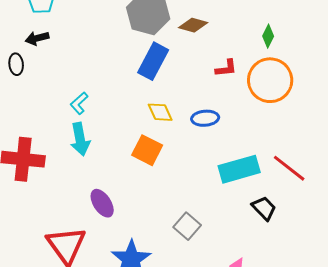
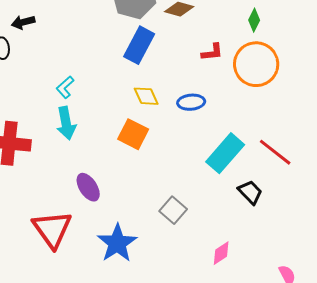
cyan rectangle: (239, 169) -> (225, 153), turned -33

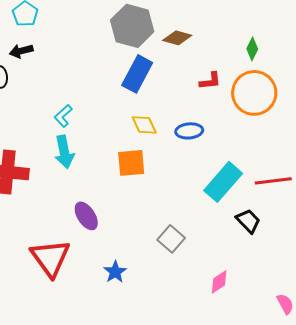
orange square: (133, 134) -> (131, 163), turned -32
red line: (275, 152) -> (273, 181), turned -45
blue star: (117, 243) -> (115, 272), size x0.6

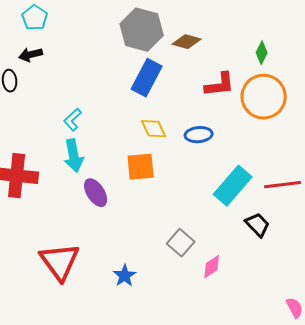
red L-shape: (210, 81) -> (220, 85), size x1.4
purple ellipse: (86, 216) -> (96, 193), moved
pink diamond: (219, 282) -> (212, 267), moved

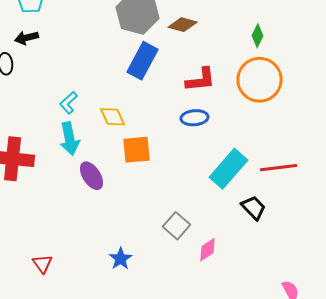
red L-shape: (220, 85) -> (201, 80), moved
yellow diamond: (154, 129) -> (113, 117), moved
red triangle: (60, 262) -> (43, 264), moved, size x0.5

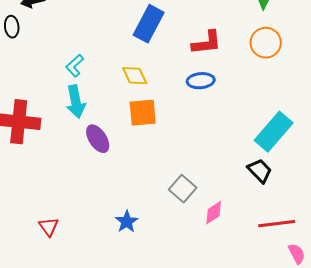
orange circle: (260, 80) -> (266, 43), size x0.7
yellow diamond: (113, 117) -> (135, 76), moved
red line: (279, 168) -> (277, 224), moved
cyan rectangle: (229, 169) -> (274, 132), moved

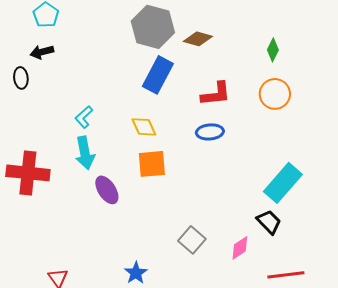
pink diamond: (214, 213) -> (240, 248), moved

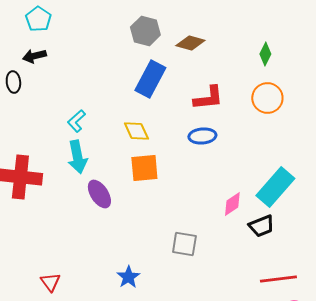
gray hexagon: (153, 27) -> (145, 31), size x0.7
black trapezoid: (269, 222) -> (261, 226), turned 112
gray square: (192, 240) -> (184, 244), turned -32
pink diamond: (240, 248) -> (232, 204), moved

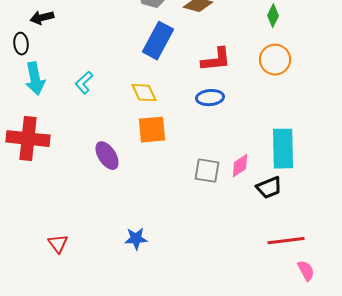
cyan arrow: (77, 157) -> (35, 79), moved
cyan rectangle: (275, 187) -> (283, 149), turned -42
gray square: (184, 244) -> (207, 171), moved
blue star: (128, 277) -> (136, 239), turned 30

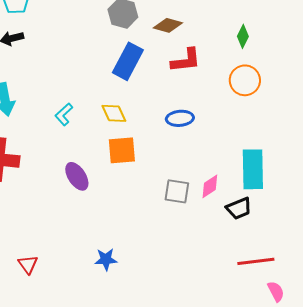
red L-shape: (216, 60) -> (186, 60), moved
cyan L-shape: (84, 83) -> (64, 114), moved

